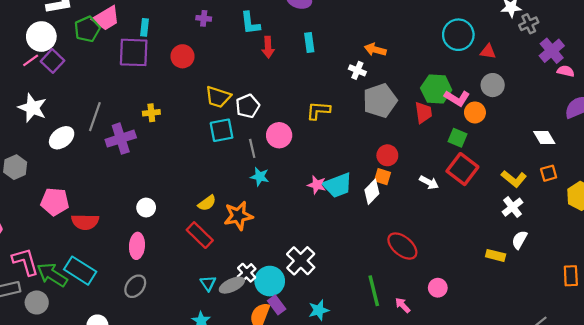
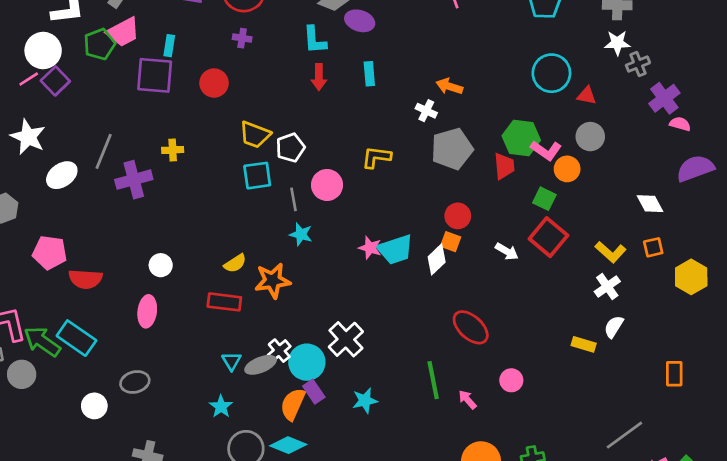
cyan L-shape: (250, 23) -> (315, 40), moved
red rectangle: (200, 235) -> (224, 302), turned -40
gray ellipse: (135, 286) -> (135, 382), moved, turned 35

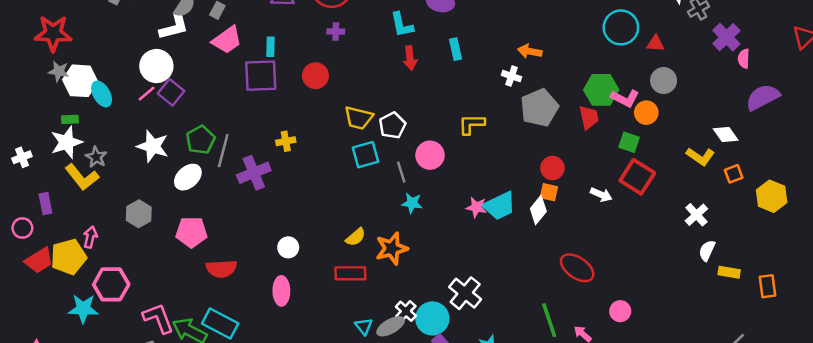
green pentagon: (99, 44) -> (201, 140), moved
pink semicircle: (680, 124) -> (744, 59), turned -96
yellow L-shape: (611, 252) -> (700, 156), moved
pink pentagon: (50, 253) -> (191, 232), moved
yellow rectangle: (584, 344) -> (729, 272), moved

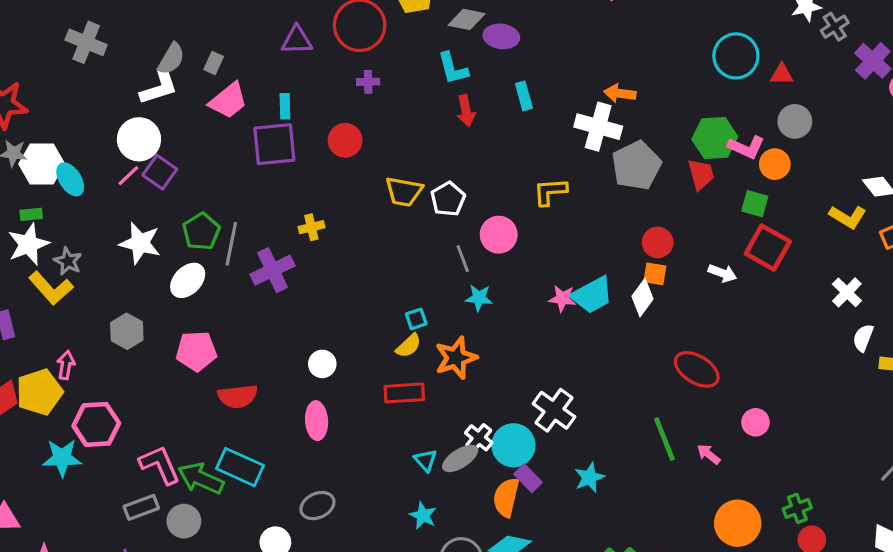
white cross: (512, 76) -> (598, 127), size x1.8
cyan square: (365, 155) -> (416, 319), moved, size x0.6

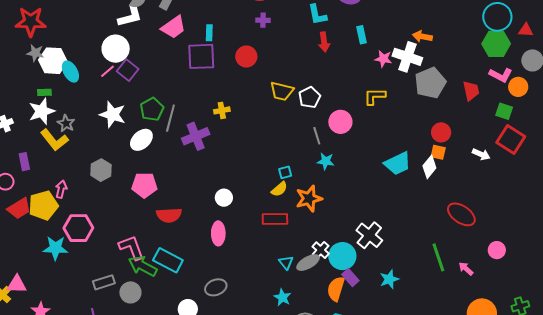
green hexagon: (715, 138) -> (496, 44), moved
pink star: (562, 298) -> (383, 59), moved
pink L-shape: (160, 465) -> (132, 247), moved

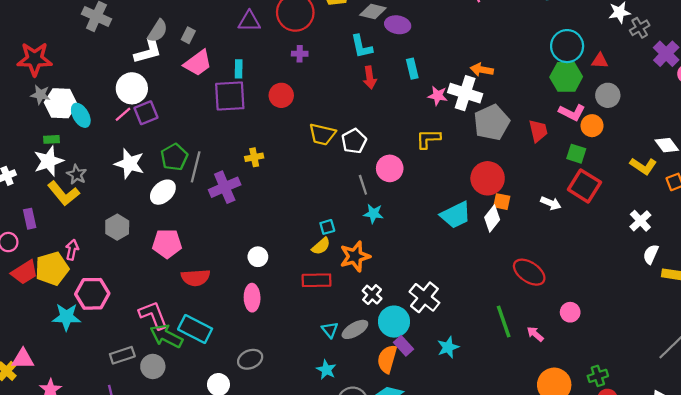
purple square: (128, 70) -> (146, 113), turned 30
red circle: (441, 132) -> (488, 178), moved, size x1.5
white cross: (321, 250) -> (372, 295), moved

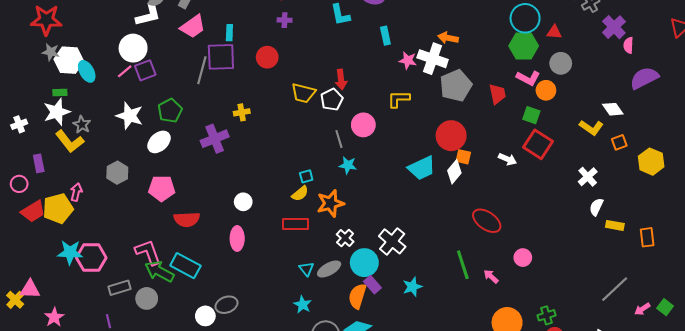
red arrow: (370, 78) -> (341, 80), moved
gray line: (196, 167) -> (202, 70), moved
pink hexagon: (92, 294) -> (91, 258), moved
gray ellipse: (250, 359) -> (226, 305), moved

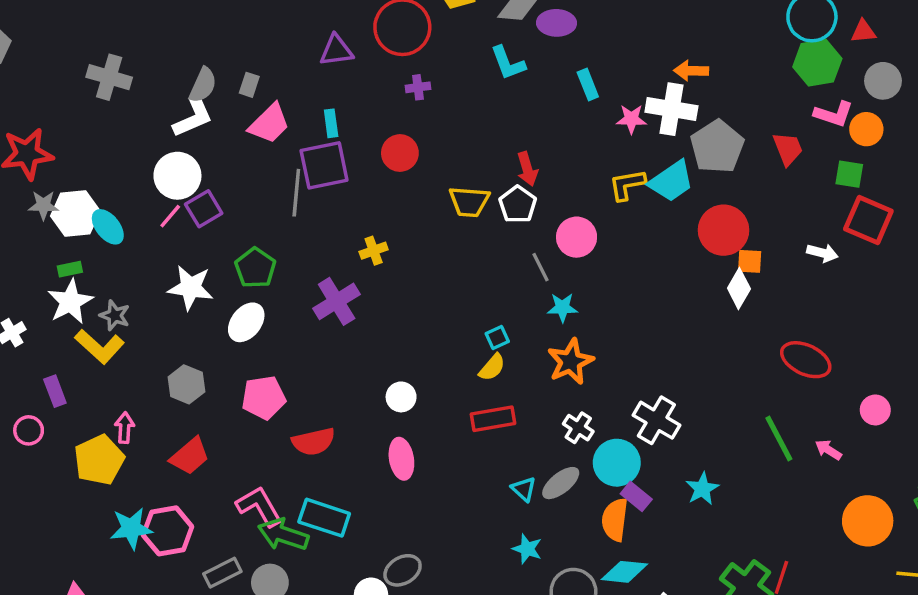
cyan trapezoid: (422, 168) -> (671, 181), moved
orange star: (330, 203) -> (571, 362), moved
red trapezoid: (33, 211) -> (190, 456), moved

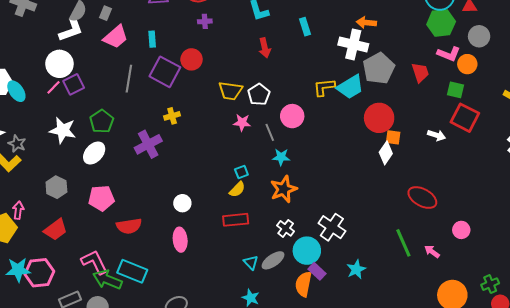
pink star: (631, 119) -> (242, 123), moved
purple square: (324, 165) -> (165, 72), moved, turned 36
red arrow: (527, 169) -> (265, 48), moved

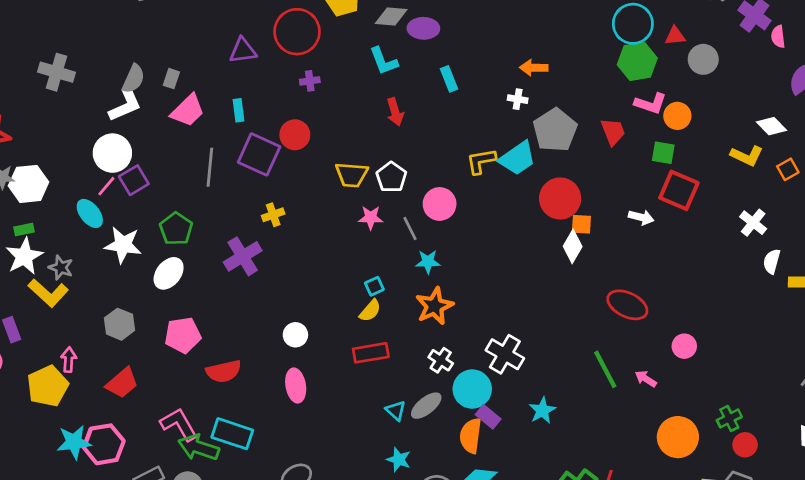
gray circle: (479, 36) -> (703, 59), moved
white cross: (353, 44) -> (518, 99), size x0.5
cyan ellipse: (16, 91) -> (90, 213), moved

